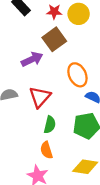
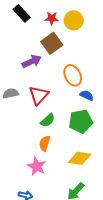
green semicircle: (50, 125) -> (48, 120), turned 35
orange semicircle: (46, 150) -> (45, 143), turned 35

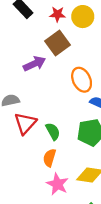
red triangle: (39, 95) -> (25, 123), moved
green semicircle: (48, 120) -> (53, 131), turned -77
pink star: (37, 166) -> (57, 184), moved

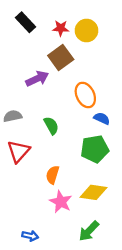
red triangle: (25, 123) -> (18, 151), moved
green semicircle: (53, 131) -> (51, 126), moved

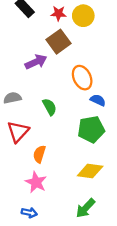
orange semicircle: (52, 175) -> (39, 154), moved
pink star: (61, 202) -> (36, 182), moved

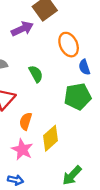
blue semicircle: (98, 100) -> (84, 67), turned -133
yellow diamond: (90, 171) -> (50, 138), moved, turned -50

